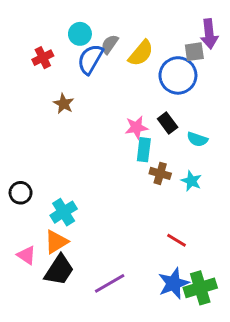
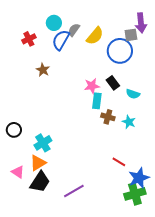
blue star: (174, 283) -> (139, 178), moved

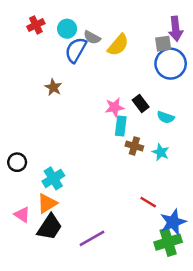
gray semicircle: (74, 30) -> (92, 37), turned -96
red cross: (29, 39) -> (36, 25), moved
blue circle: (120, 51) -> (171, 64), moved

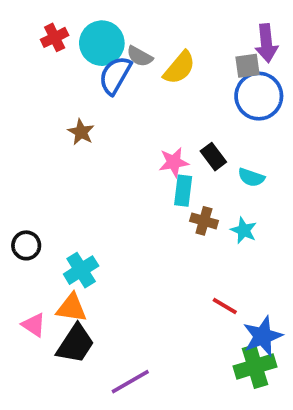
cyan circle: (67, 29) -> (102, 43), size x1.5
orange triangle: (47, 203) -> (72, 308), turned 40
purple line: (92, 238) -> (130, 382), moved

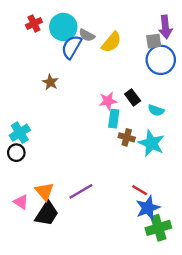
cyan star: (244, 230) -> (151, 143), size x1.6
cyan cross: (81, 270) -> (20, 133), moved
orange triangle: (72, 308) -> (44, 191), turned 42
blue star: (263, 336) -> (148, 208), moved
purple line: (130, 382) -> (81, 191), moved

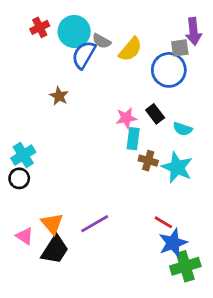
blue circle: (161, 60) -> (169, 70), moved

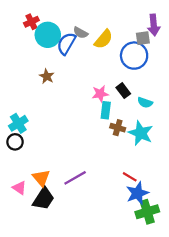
cyan circle: (74, 31) -> (48, 35), moved

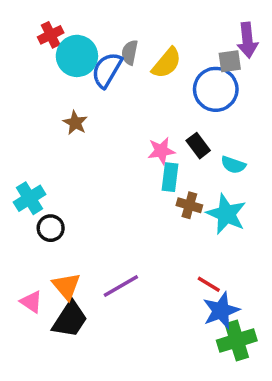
gray semicircle: (81, 33) -> (130, 52), turned 72
black circle: (15, 142) -> (51, 228), moved

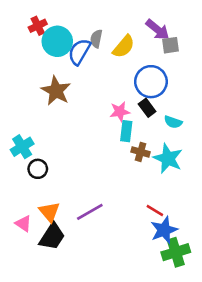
purple arrow: (247, 40) -> (157, 30), moved, turned -45
blue circle: (216, 89) -> (151, 82), moved
brown star: (75, 123) -> (56, 91), size x1.6

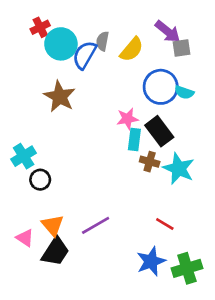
black rectangle: (147, 108) -> (159, 131), moved, size x1.5
cyan semicircle: (173, 122) -> (184, 92), moved
blue star: (164, 230) -> (151, 261), moved

